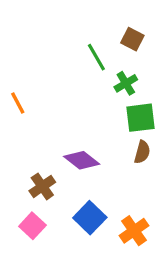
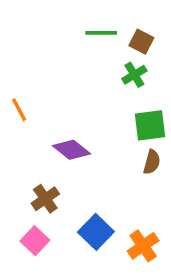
green line: (96, 57) -> (101, 33), moved, turned -60
green cross: (126, 83) -> (134, 75), moved
purple diamond: (82, 160) -> (71, 150), moved

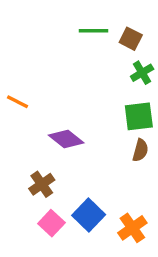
green cross: (134, 75) -> (142, 73), moved
orange line: (19, 110) -> (18, 102), turned -35
pink square: (35, 241) -> (51, 223), moved

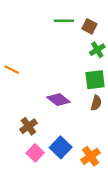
purple diamond: (66, 139) -> (58, 100), moved

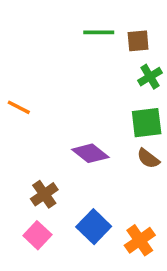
brown square: (89, 26) -> (138, 41), turned -32
brown semicircle: (96, 103) -> (148, 158), turned 112
pink square: (35, 153) -> (37, 235), moved

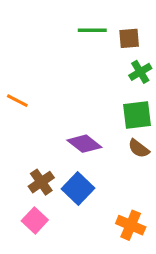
blue square: (94, 227) -> (78, 188), moved
orange cross: (140, 240) -> (131, 225), turned -32

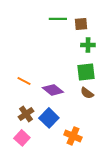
green cross: (140, 72) -> (88, 45), turned 32
orange line: (17, 101) -> (24, 81), moved
orange cross: (131, 225) -> (73, 136), moved

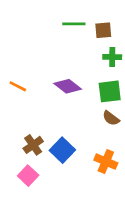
orange line: (24, 81) -> (18, 86), moved
purple diamond: (53, 90) -> (68, 86), moved
orange cross: (73, 136) -> (106, 162), moved

